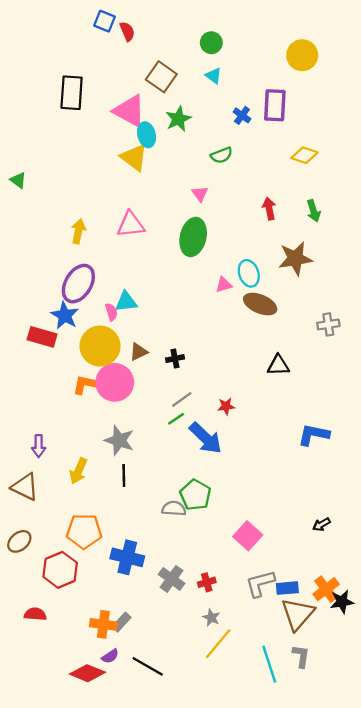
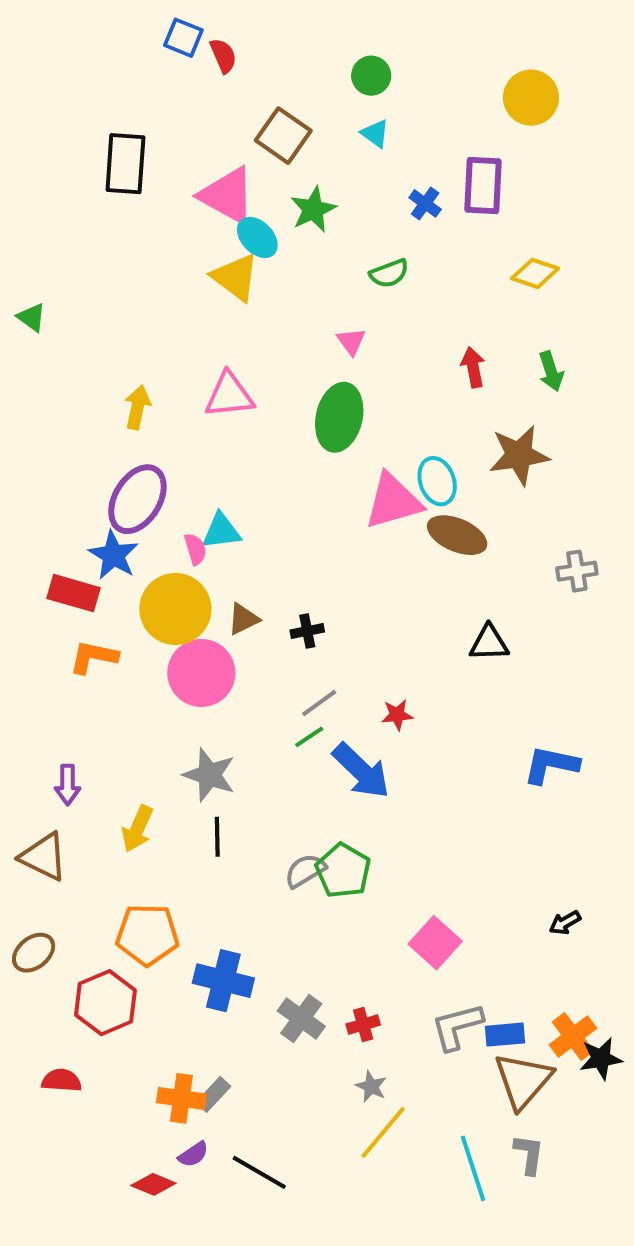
cyan ellipse: (147, 135) -> (257, 237), turned -30
pink triangle: (224, 285) -> (393, 501), size x2.0
orange L-shape: (86, 385) -> (93, 657), moved
gray semicircle: (174, 508) -> (305, 871), moved, turned -35
red diamond: (87, 673) -> (153, 1184), size x0.7

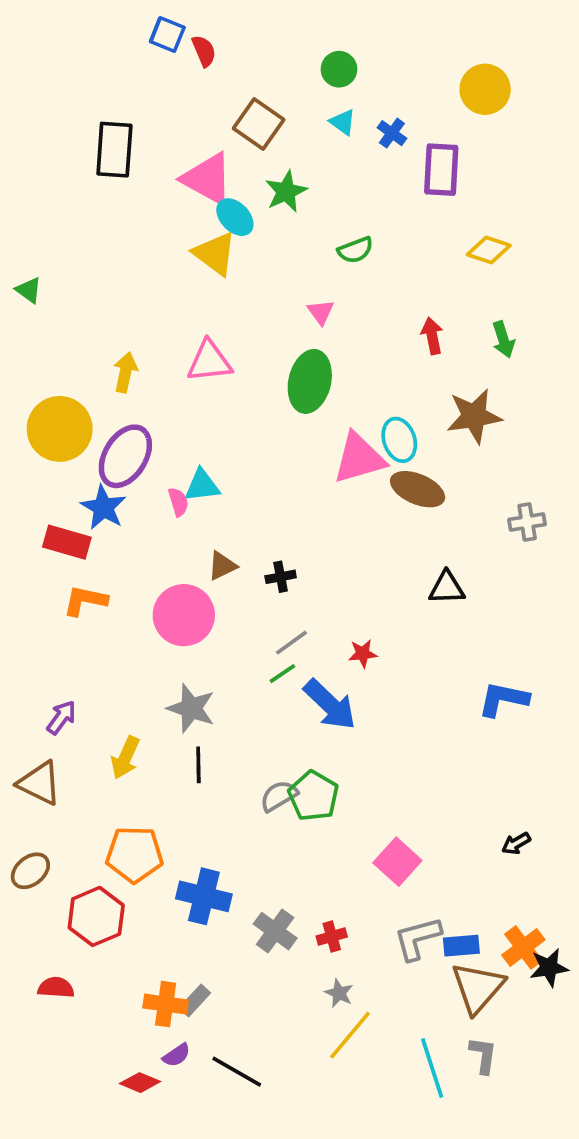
blue cross: (425, 203) -> (392, 133), moved
yellow circle: (175, 609) -> (60, 429), moved
purple arrow: (68, 785) -> (61, 717), turned -144

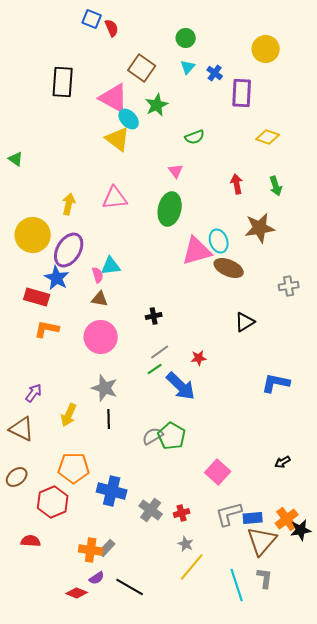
cyan triangle: (343, 122) -> (188, 67), turned 35
brown triangle: (222, 566) -> (100, 299), moved, turned 36
black triangle: (447, 588) -> (245, 322), turned -30

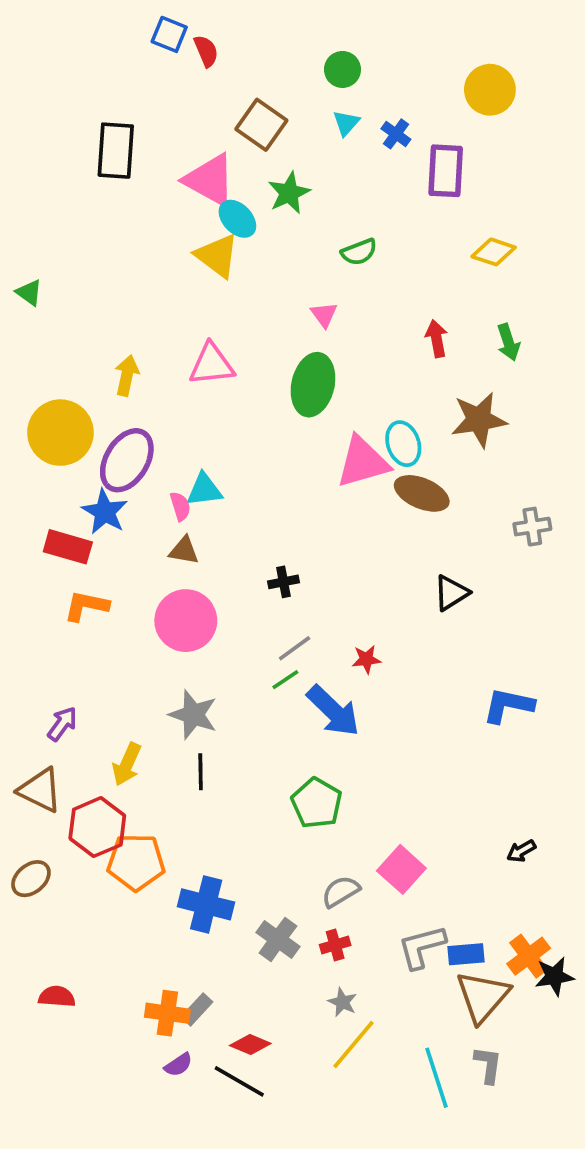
gray semicircle: (153, 436) -> (341, 892), moved
red hexagon: (53, 502) -> (97, 827), moved
red diamond: (77, 593) -> (250, 1045), moved

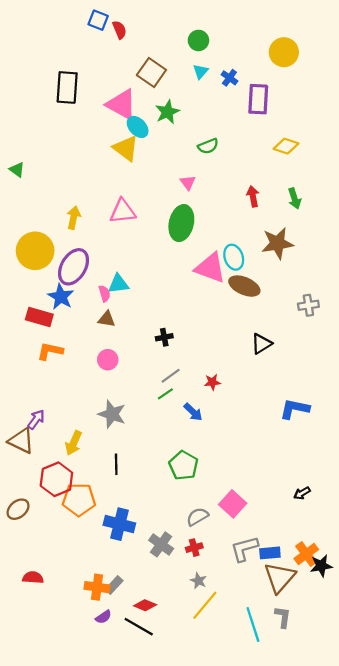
pink triangle: (363, 462) -> (210, 268), turned 36
pink circle: (186, 621) -> (108, 360), size x0.6
blue arrow: (333, 711) -> (193, 412), size x0.6
black line: (201, 772) -> (116, 464), moved
brown triangle: (40, 790) -> (21, 441), moved

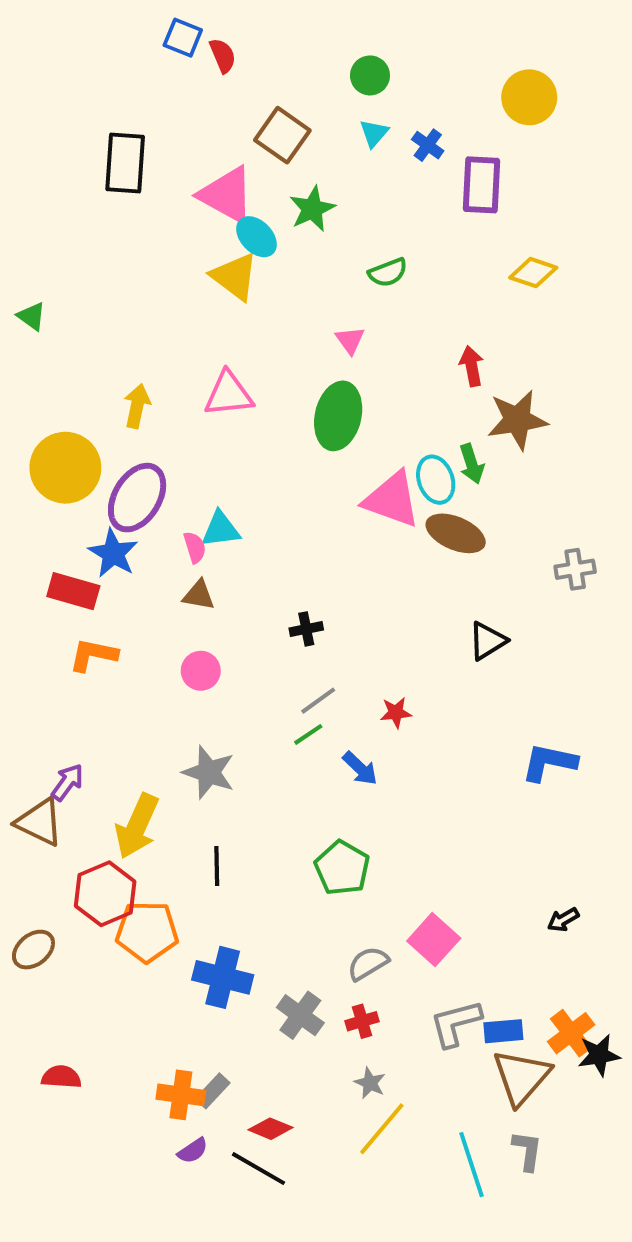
green arrow: (295, 198) -> (472, 464), moved
brown star: (277, 243) -> (517, 420), moved
yellow arrow: (74, 443) -> (137, 826), size x1.4

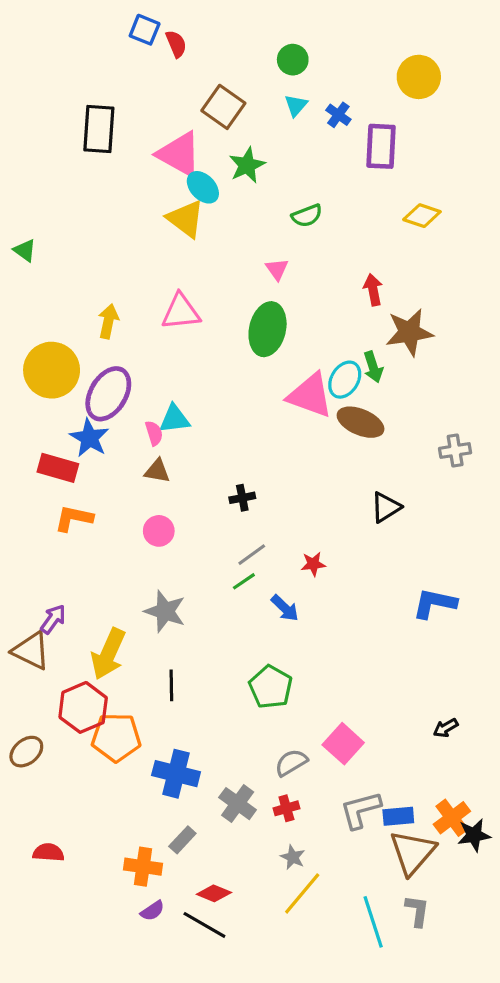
cyan ellipse: (436, 480) -> (345, 380), turned 51
gray rectangle: (213, 1091) -> (182, 840), moved

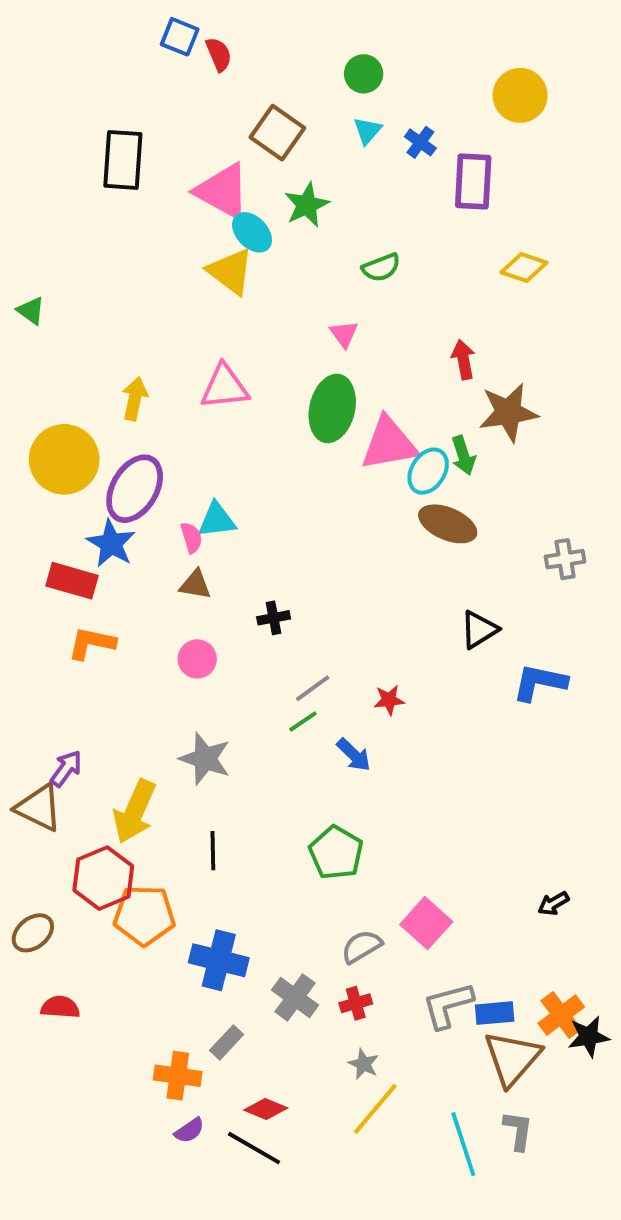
pink triangle: (310, 395) -> (389, 444), moved, turned -30
black cross: (242, 498) -> (274, 618), moved
blue L-shape: (435, 603) -> (540, 682), moved
red semicircle: (48, 852) -> (60, 1007), moved

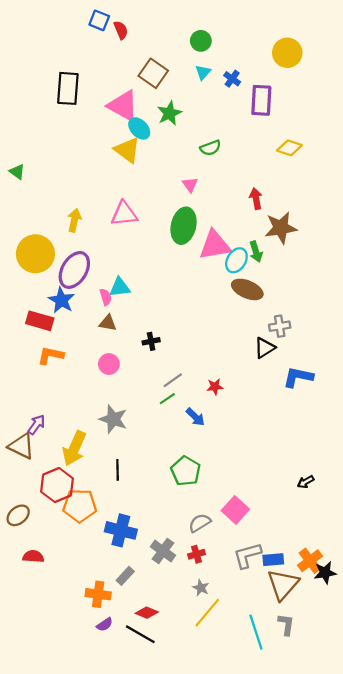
gray cross: (565, 559) -> (280, 326), moved
black arrow: (553, 904) -> (306, 482), moved

